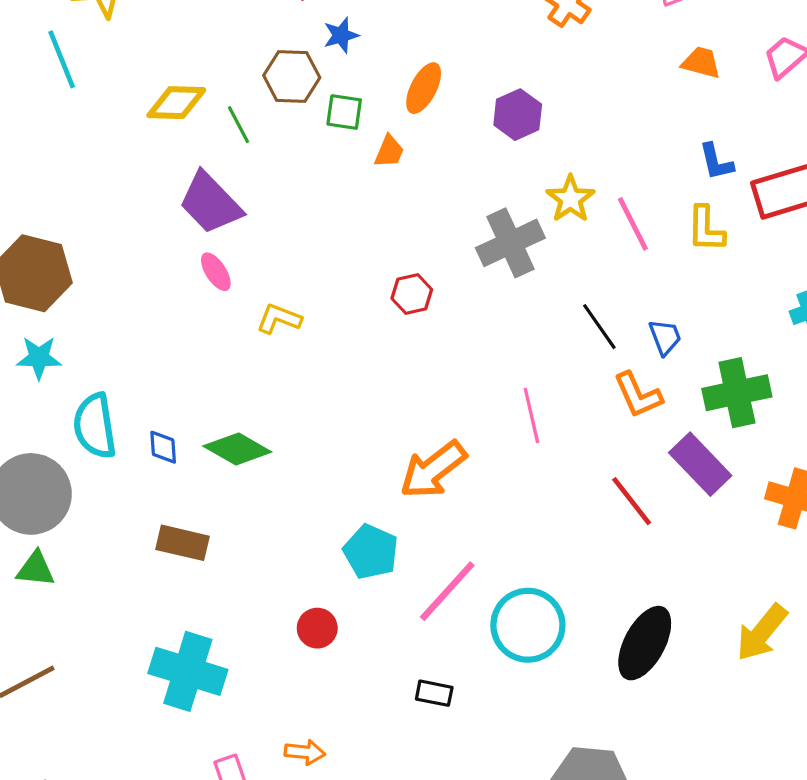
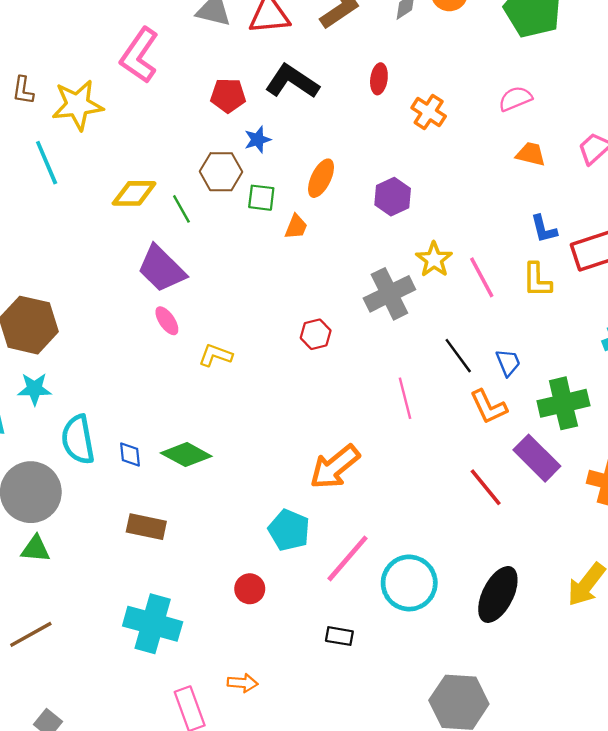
pink line: (531, 415) -> (405, 398), moved

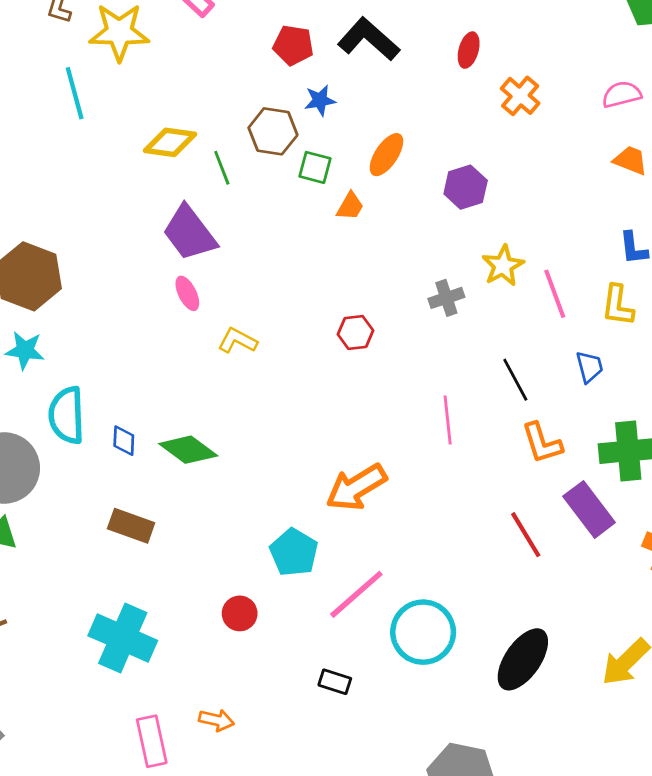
gray cross: (389, 294) -> (446, 298), size x0.6
blue trapezoid: (508, 363) -> (589, 367), moved

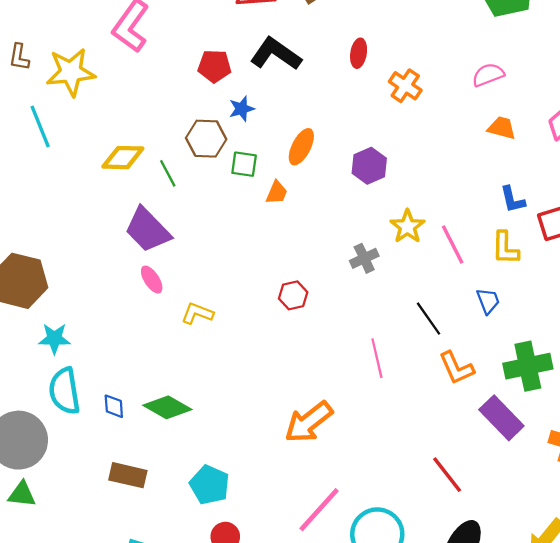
cyan star: (25, 350) -> (54, 339), moved
red line: (526, 535) -> (447, 475), moved
cyan pentagon: (294, 552) -> (210, 485), moved

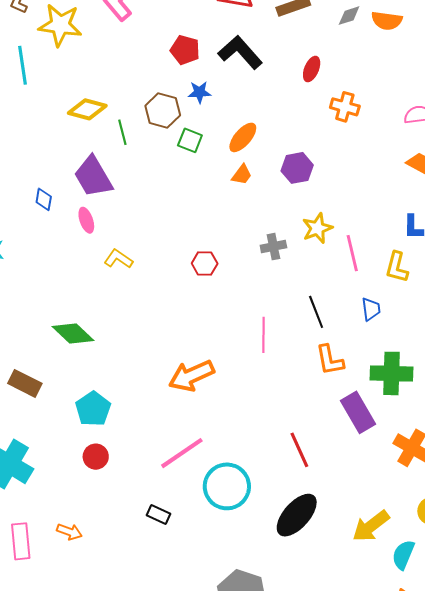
orange cross: (405, 86) -> (345, 107), turned -32
orange trapezoid: (277, 193) -> (242, 175), moved
blue diamond: (114, 406) -> (44, 199), moved

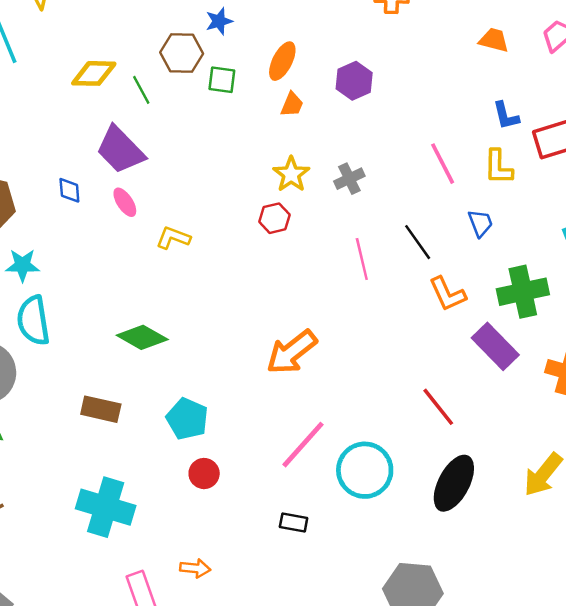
yellow star: (317, 228) -> (291, 174), moved
pink line: (264, 335) -> (362, 259), moved

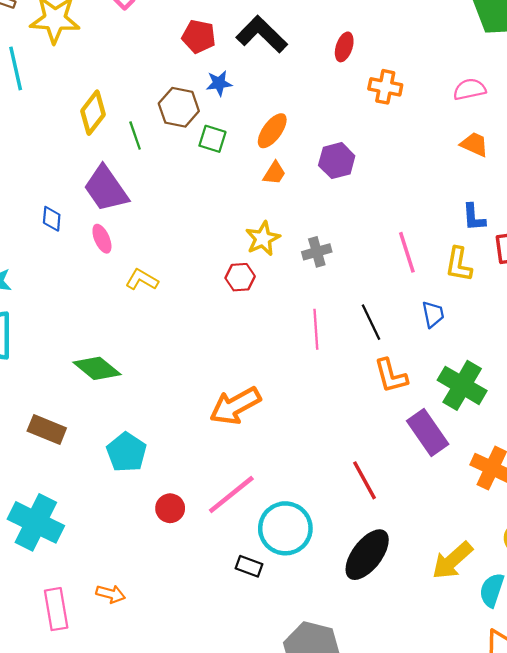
yellow diamond: (94, 73) -> (93, 113), turned -63
green cross: (523, 292) -> (462, 385), turned 33
red circle: (204, 474) -> (170, 508), moved
black rectangle: (294, 523) -> (249, 566), moved

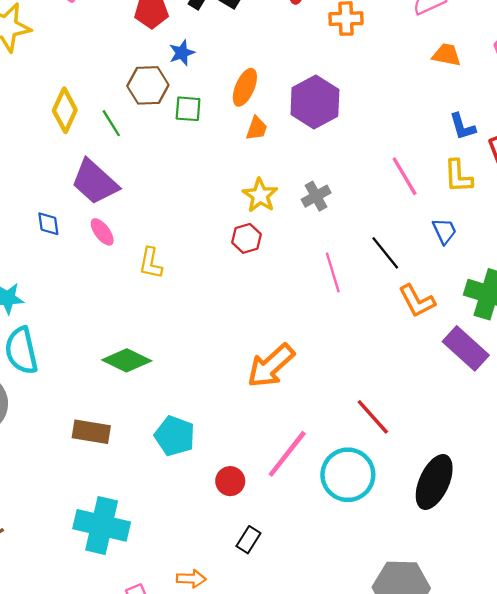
purple hexagon: (337, 161) -> (315, 102), size x1.4
yellow L-shape: (142, 280) -> (151, 263), turned -96
red line: (364, 480) -> (373, 417), moved
black rectangle: (249, 566) -> (248, 540), moved, turned -65

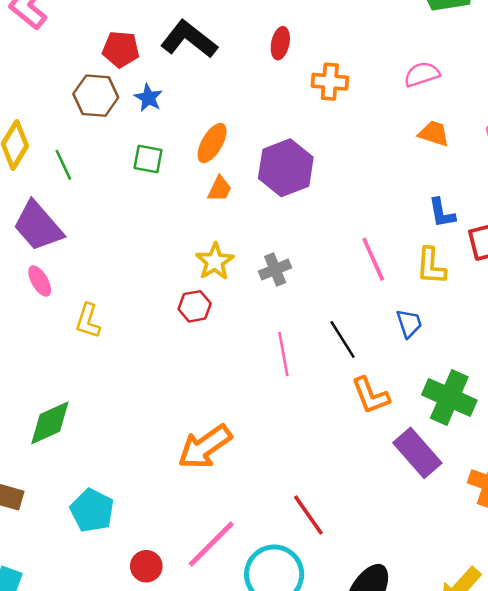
blue star: (182, 53) -> (148, 98), turned -30
brown hexagon: (148, 85) -> (96, 96), moved
green diamond: (127, 360) -> (50, 423), turned -57

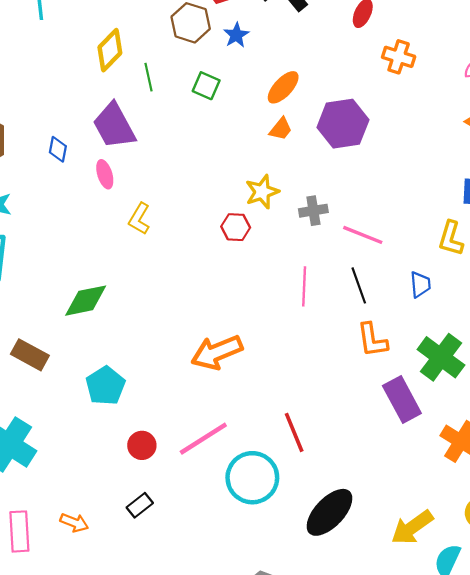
green square: (148, 159) -> (206, 86), moved
pink line: (373, 259) -> (363, 235), moved, turned -57

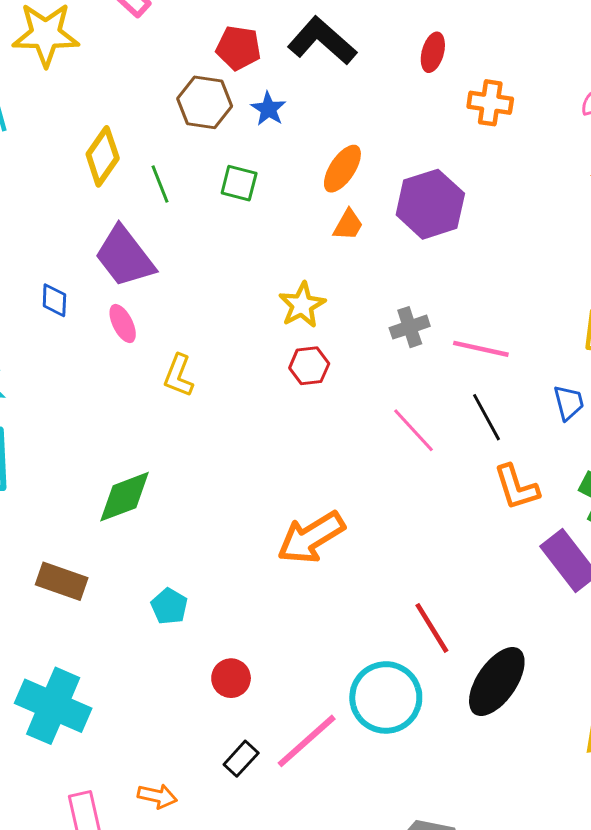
yellow star: (262, 192) -> (302, 305), moved
pink line: (304, 286) -> (413, 430), turned -36
cyan pentagon: (105, 386) -> (169, 606), size x0.7
pink line: (203, 439) -> (307, 741), moved
black ellipse: (329, 512) -> (497, 682), moved

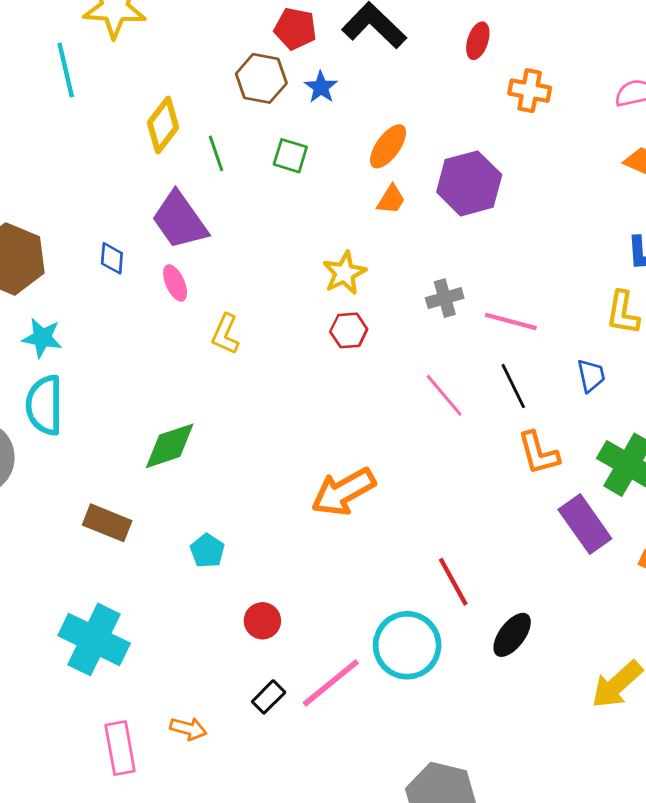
black ellipse: (497, 682) -> (512, 635), size x0.7

